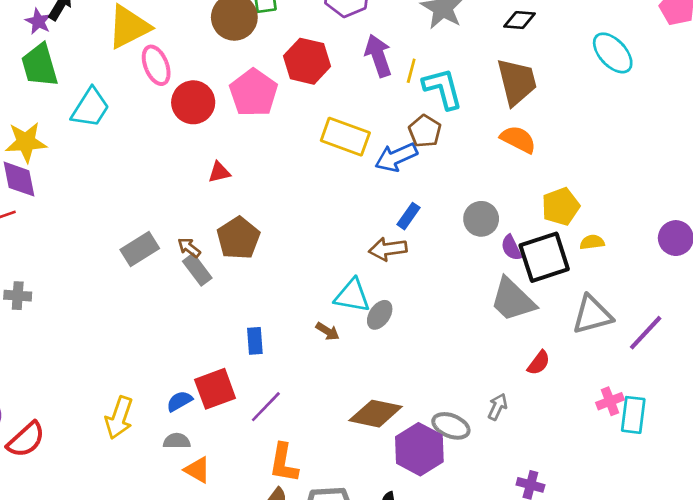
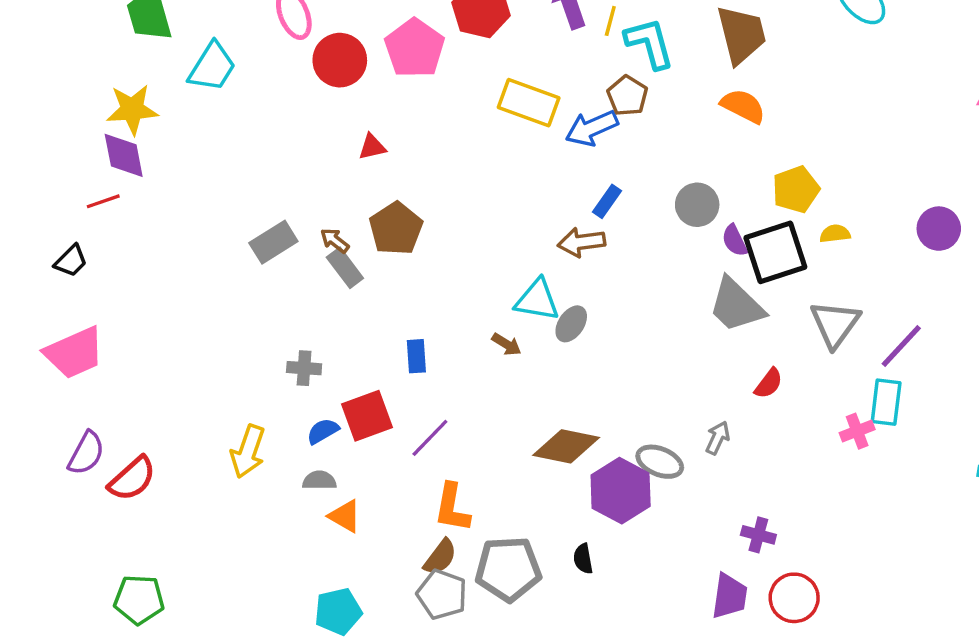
gray cross: (18, 296) -> (304, 368), moved
gray triangle: (592, 315) -> (835, 324), turned -39
cyan rectangle: (633, 415) -> (886, 402), moved

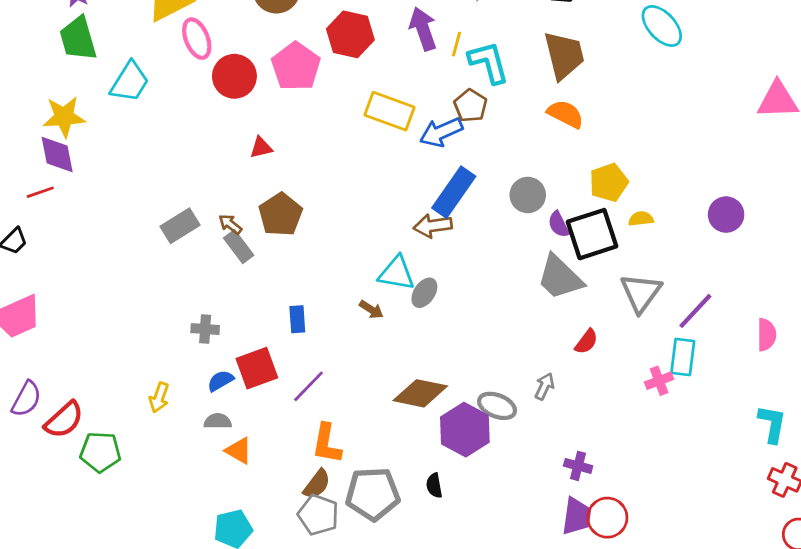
blue rectangle: (607, 201) -> (454, 192), size x1.8
yellow arrow: (248, 451) -> (159, 397), size x0.7
purple trapezoid: (729, 596) -> (577, 516), moved
green pentagon: (139, 600) -> (100, 452), moved

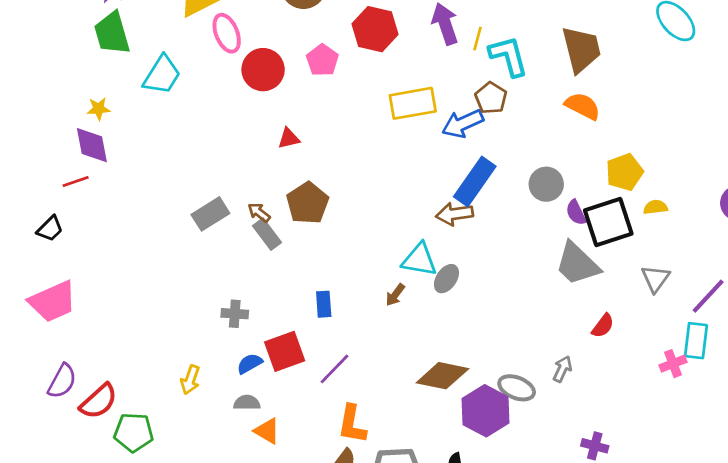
pink pentagon: (296, 67) -> (322, 60), size x0.7
yellow rectangle: (389, 111) -> (413, 103), turned -30
yellow star: (64, 117) -> (99, 109), size x0.6
gray triangle: (641, 293) -> (655, 279), size x0.7
brown arrow: (371, 310) -> (395, 295), turned 95

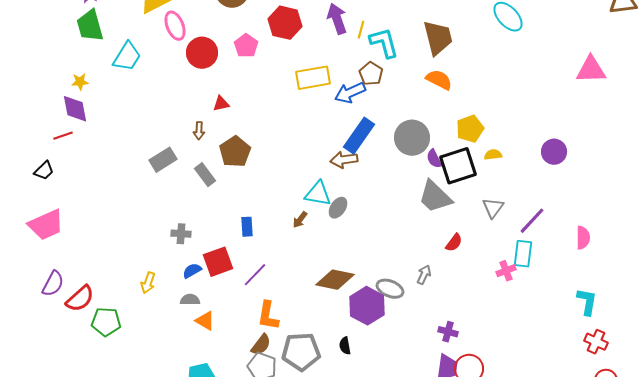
gray circle: (546, 184) -> (412, 138), size x1.4
brown arrow: (259, 213) -> (199, 131), moved, turned -126

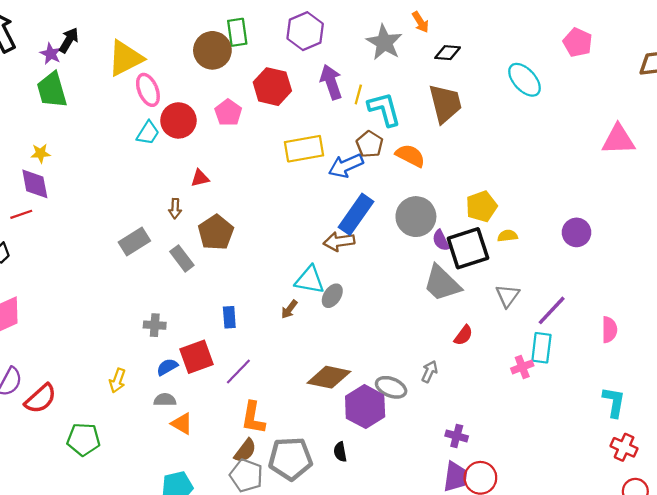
cyan trapezoid: (127, 57) -> (148, 133), moved, size x0.7
orange semicircle: (439, 80) -> (410, 156), moved
green pentagon: (106, 322) -> (83, 439), moved

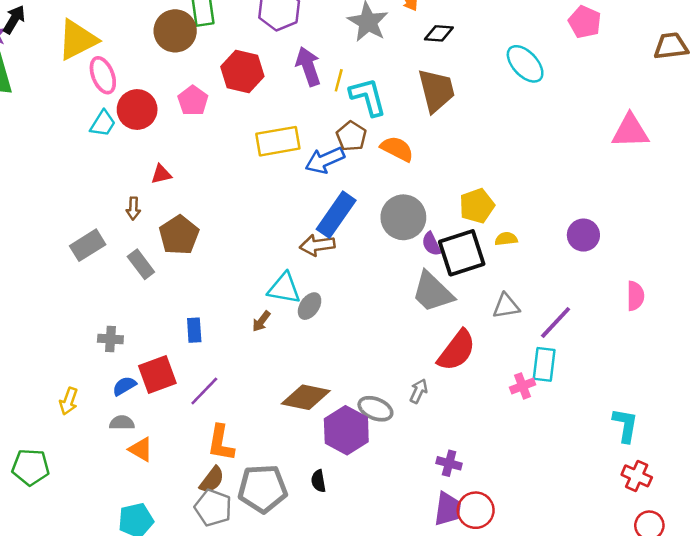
gray triangle: (508, 296) -> (506, 306), turned 45
pink semicircle: (609, 330) -> (635, 296), moved
red semicircle: (463, 335) -> (457, 350), size x1.8

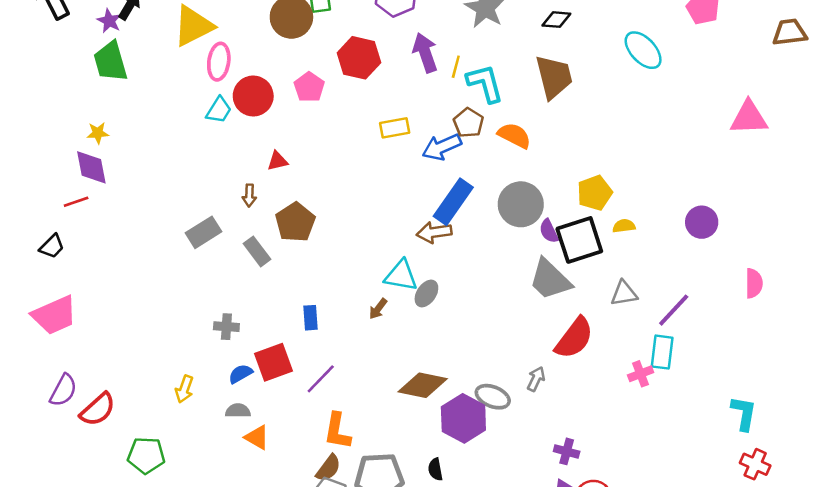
pink ellipse: (103, 75) -> (219, 62), turned 30
yellow rectangle: (278, 141) -> (395, 128), size x0.7

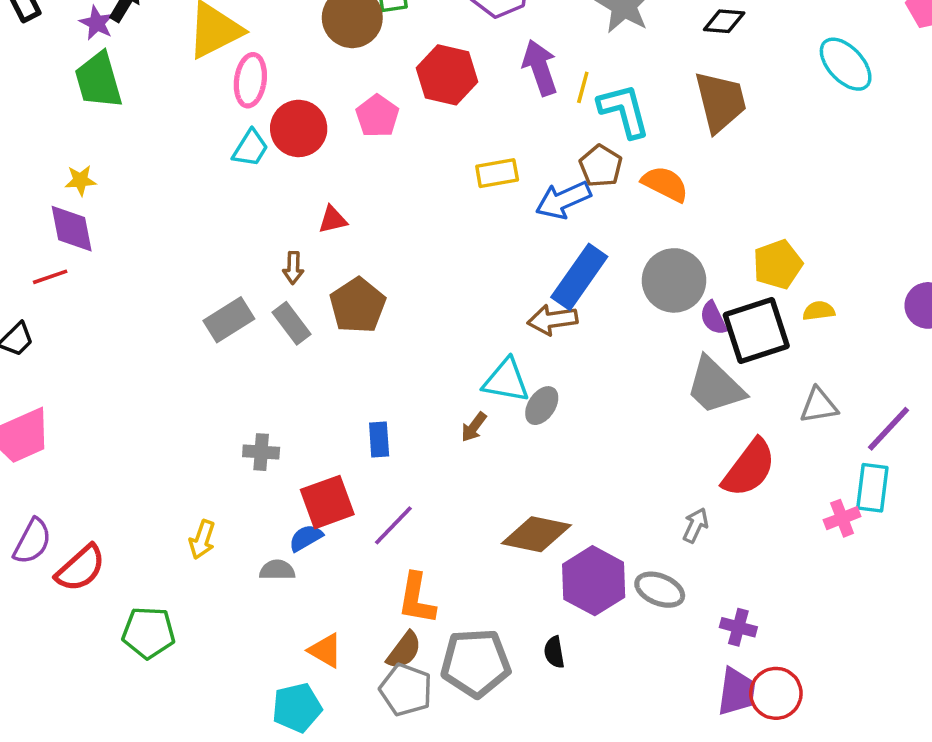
gray rectangle: (257, 251) -> (291, 323), moved
blue semicircle: (240, 374) -> (306, 538), moved
gray ellipse: (493, 397) -> (660, 590), moved
orange triangle: (257, 437) -> (325, 650), moved

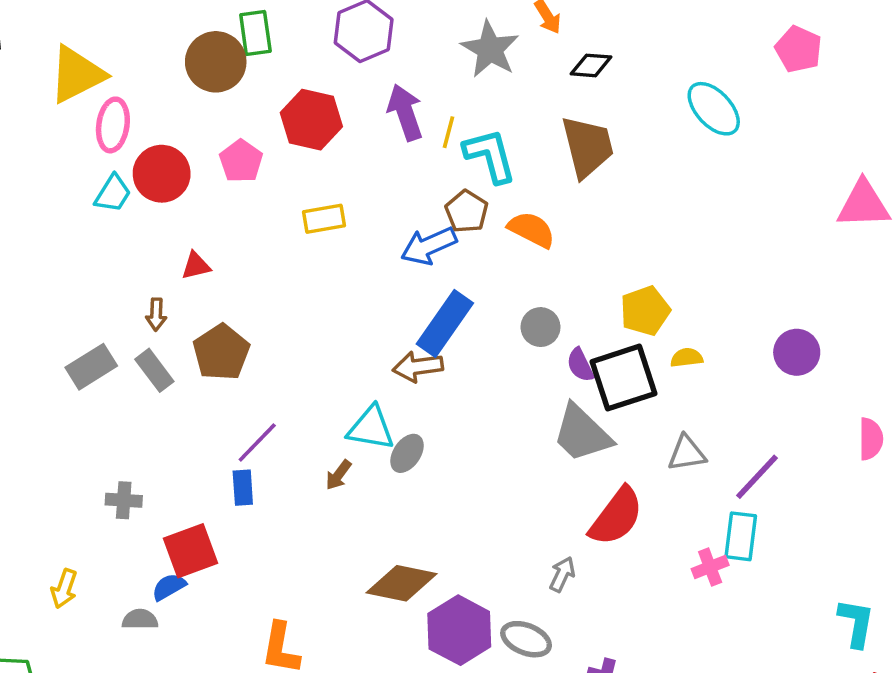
yellow rectangle: (497, 173) -> (324, 219), moved
gray circle: (674, 280) -> (540, 327), size x0.6
purple line: (393, 525) -> (257, 443), moved

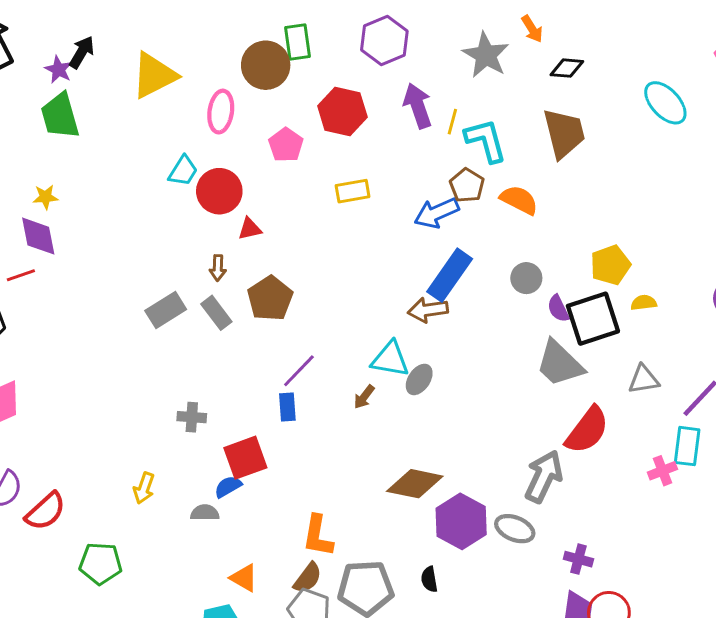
pink ellipse: (113, 125) -> (221, 112), moved
red circle: (162, 174) -> (219, 191), moved
gray arrow: (562, 574) -> (544, 476), size x1.8

